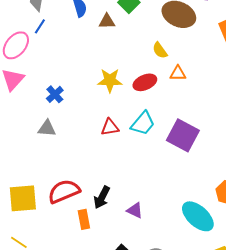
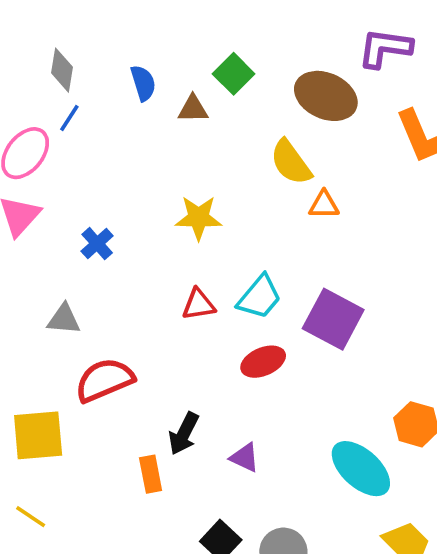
yellow semicircle: (160, 50) -> (291, 162), size x1.5
red ellipse: (145, 82) -> (263, 362), moved
gray triangle: (47, 128) -> (64, 319), moved
red semicircle: (64, 191) -> (104, 380), moved

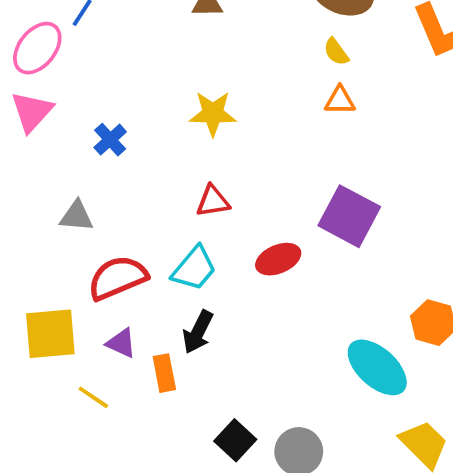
yellow semicircle: (291, 162) -> (336, 52), moved, size x0.6
cyan trapezoid: (259, 297) -> (194, 268), moved
purple triangle: (245, 458) -> (121, 343), moved
yellow line: (31, 517) -> (93, 397), moved

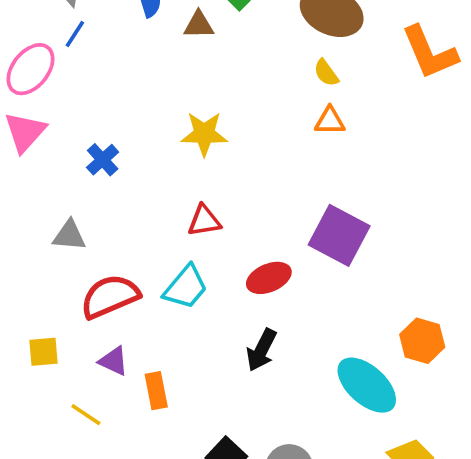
black arrow: (198, 332) -> (261, 350), moved
yellow square: (50, 334) -> (43, 352), size x0.6

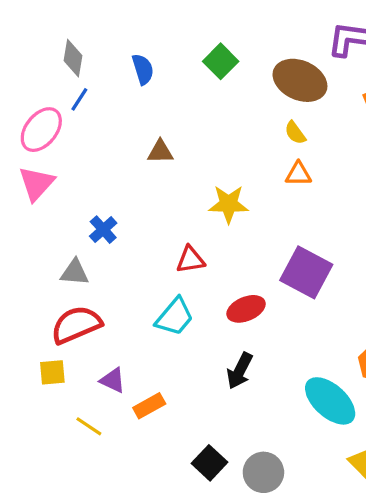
brown triangle: (199, 25) -> (160, 152), moved
yellow star: (204, 134) -> (229, 204), moved
blue cross: (103, 160) -> (103, 230), moved
red semicircle: (110, 296) -> (76, 325), moved
orange rectangle: (156, 391) -> (149, 406), turned 72

